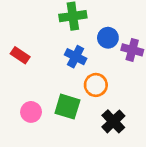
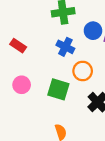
pink circle: (31, 112) -> (22, 85), moved

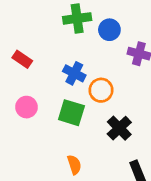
blue circle: (93, 31) -> (109, 30), moved
blue cross: (65, 47) -> (74, 73), moved

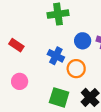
blue circle: (109, 30) -> (83, 41), moved
green square: (71, 113) -> (59, 97), moved

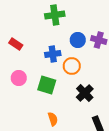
blue cross: (56, 56) -> (53, 54), turned -35
green square: (59, 97) -> (47, 85), moved

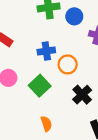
blue circle: (78, 40) -> (74, 16), moved
green square: (47, 85) -> (40, 86), turned 30

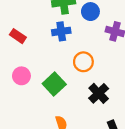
blue cross: (46, 51) -> (61, 31), moved

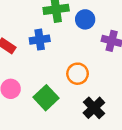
blue cross: (61, 31) -> (40, 40), moved

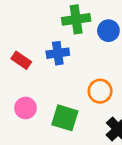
green square: (46, 98) -> (65, 118), turned -30

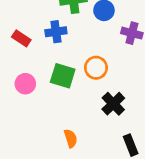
green square: (65, 118) -> (63, 76), moved

